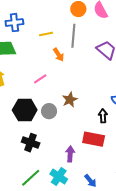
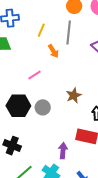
yellow line: (46, 34) -> (41, 30), turned -56
brown star: (70, 100) -> (74, 95), moved
black cross: (31, 143) -> (12, 146), moved

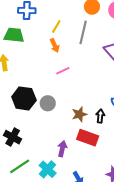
orange arrow: (53, 51) -> (55, 45), moved
pink line: (35, 75) -> (63, 71), moved
brown star: (74, 95) -> (79, 114), moved

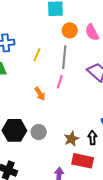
orange arrow: (55, 45) -> (40, 94), moved
pink line: (63, 71) -> (60, 82), moved, turned -40

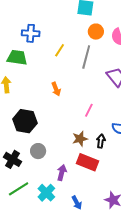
pink line: (60, 82) -> (89, 110), moved
gray circle: (39, 132) -> (38, 151), moved

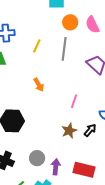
black arrow: (101, 141) -> (90, 130), turned 40
gray circle: (38, 151) -> (37, 158), moved
red rectangle: (87, 162) -> (84, 170), moved

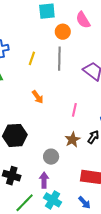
pink semicircle: (92, 25) -> (83, 20), moved
gray circle: (37, 158) -> (51, 157), moved
purple arrow: (56, 167) -> (44, 180), moved

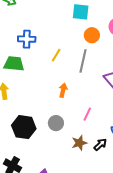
orange arrow: (38, 97) -> (63, 90), moved, turned -144
gray circle: (51, 157) -> (56, 123), moved

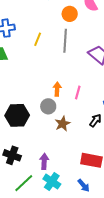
orange arrow: (63, 90) -> (57, 89), moved
brown star: (79, 143) -> (63, 124), moved

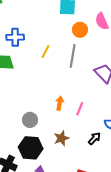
gray circle: (48, 106) -> (30, 120), moved
black hexagon: (17, 115) -> (31, 148), moved

